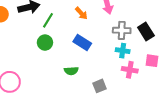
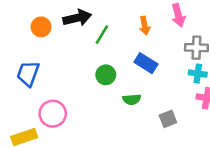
orange arrow: (81, 13) -> (145, 26), turned 32
green circle: (45, 43) -> (106, 75), moved

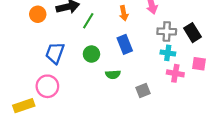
blue rectangle: (146, 63) -> (125, 44), turned 36
blue trapezoid: (28, 74) -> (55, 53), moved

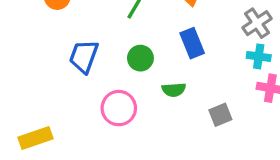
gray cross: (167, 31) -> (257, 23), turned -36
pink circle: (47, 86) -> (119, 108), moved

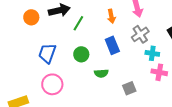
gray cross: (257, 23) -> (140, 34), moved
pink circle: (119, 108) -> (52, 84), moved

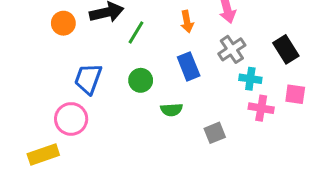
pink circle: (52, 84) -> (71, 119), moved

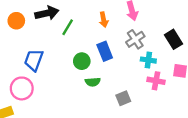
green circle: (141, 80) -> (82, 61), moved

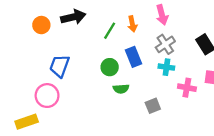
green line: (68, 27) -> (110, 31), moved
cyan cross: (148, 60) -> (166, 67), moved

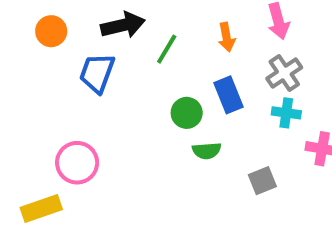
orange circle: (41, 25) -> (51, 31), moved
green line: (110, 31) -> (167, 49), moved
blue trapezoid: (60, 66) -> (97, 73), moved

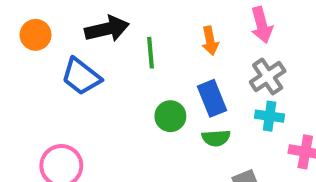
green line: (167, 49) -> (151, 53), turned -36
blue trapezoid: (97, 73) -> (81, 76), turned -72
green semicircle: (207, 151) -> (216, 138), moved

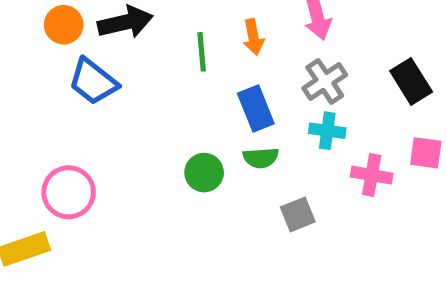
orange circle: (36, 35) -> (64, 25), moved
green line: (151, 53) -> (202, 52), moved
green circle: (170, 116) -> (204, 173), moved

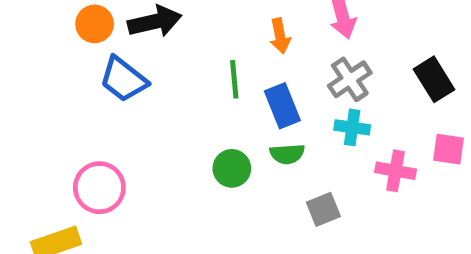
green line: (202, 52) -> (234, 79), moved

